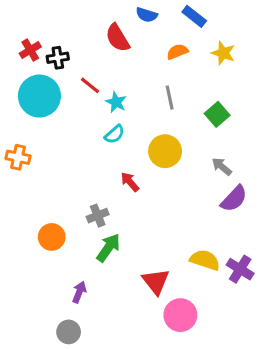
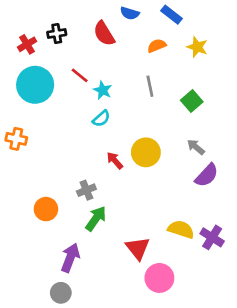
black cross: (58, 58) -> (57, 33), moved
yellow circle: (165, 151) -> (146, 152), moved
purple arrow: (79, 292) -> (70, 258), size x1.5

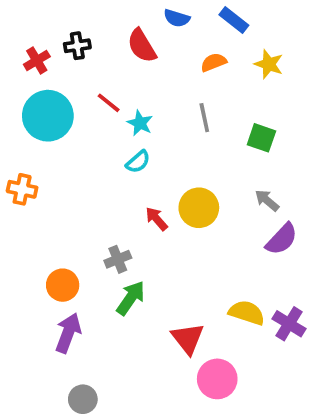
green square: (192, 101) -> (261, 138), turned -30
purple arrow: (70, 258) -> (68, 333), moved

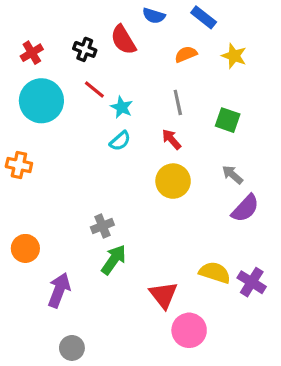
black cross: (77, 46) -> (85, 49), moved, turned 30
red arrow: (156, 219) -> (171, 139), moved
orange circle: (63, 285) -> (25, 248), moved

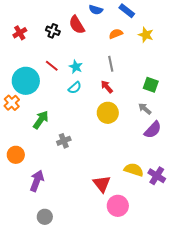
red line: (94, 90) -> (52, 66), moved
cyan circle: (41, 101) -> (26, 81), moved
green square: (228, 120) -> (151, 85), moved
orange cross: (19, 165) -> (12, 103), turned 35
green arrow: (114, 260) -> (41, 120), moved

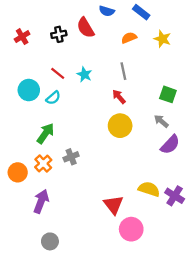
black cross: (53, 31) -> (59, 34), turned -32
cyan circle: (26, 81) -> (29, 90), size x0.7
cyan semicircle: (75, 88) -> (53, 98), moved
orange cross: (12, 103) -> (43, 163), moved

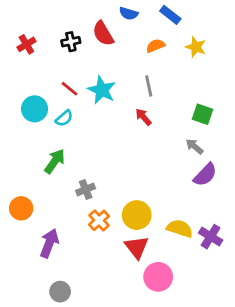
cyan star: (84, 74) -> (102, 90), size x1.5
yellow circle: (120, 126) -> (137, 215), moved
orange cross: (43, 163) -> (99, 220), moved

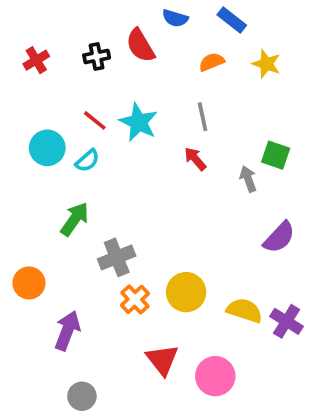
gray arrow: (194, 146) -> (248, 179), moved, turned 30
gray cross: (86, 189) -> (117, 257), size x1.4
red triangle: (137, 247) -> (162, 360), moved

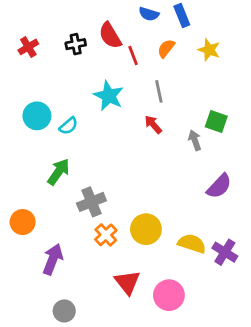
blue semicircle: (175, 18) -> (149, 14), moved
blue rectangle: (232, 20) -> (182, 15), turned 30
orange semicircle: (212, 62) -> (166, 48), turned -30
red line: (95, 120) -> (133, 56), moved, turned 30

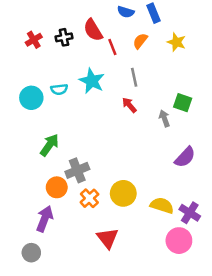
red cross: (28, 47) -> (34, 40), moved
cyan semicircle: (68, 126) -> (59, 89), moved, turned 35
orange circle: (23, 222) -> (57, 187), moved
pink circle: (169, 295) -> (179, 241), moved
gray circle: (64, 311) -> (31, 253), moved

